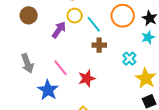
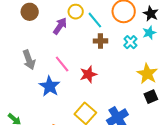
cyan cross: (129, 59) -> (130, 42), moved

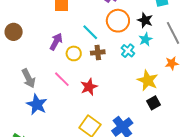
brown circle: (30, 12) -> (14, 32), moved
yellow circle: (76, 12) -> (74, 53), moved
blue star: (50, 86) -> (37, 105), moved

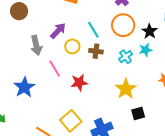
gray arrow: (28, 78) -> (36, 45), moved
yellow star: (148, 80) -> (126, 89), moved

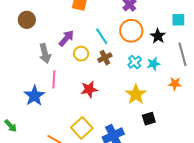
cyan star: (145, 50) -> (154, 64), moved
brown cross: (96, 51) -> (105, 58), turned -32
pink line: (55, 69) -> (54, 79), moved, turned 36

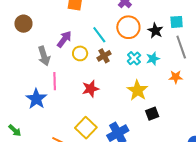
cyan square: (178, 20) -> (177, 22), moved

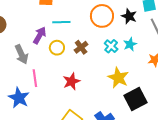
cyan line: (99, 35) -> (61, 22), moved, turned -48
black square: (152, 114) -> (136, 99), size x1.6

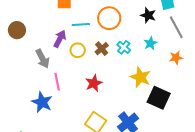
orange circle: (102, 16) -> (109, 18), moved
cyan cross: (111, 46) -> (124, 47), moved
black square: (136, 99) -> (159, 98), turned -35

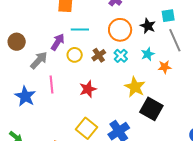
orange circle: (109, 18) -> (120, 30), moved
brown circle: (17, 30) -> (17, 42), moved
orange star: (176, 58) -> (165, 67), moved
gray arrow: (43, 59) -> (39, 60), turned -114
blue star: (42, 102) -> (25, 96), moved

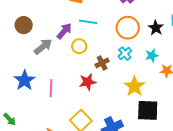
brown cross: (99, 55) -> (102, 63), moved
pink line: (52, 84) -> (51, 88), moved
black square: (151, 109) -> (148, 110), turned -35

